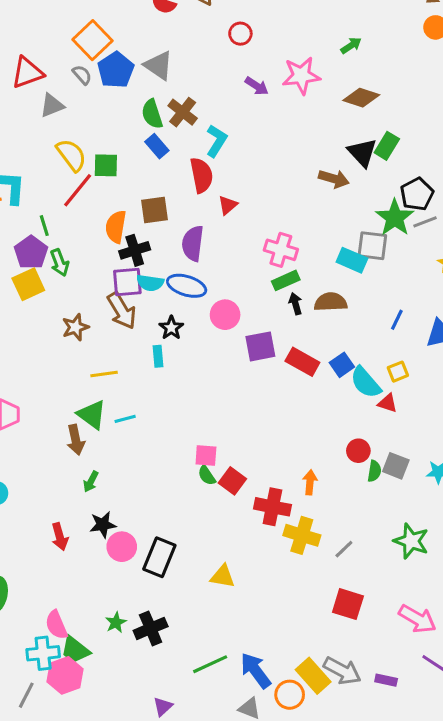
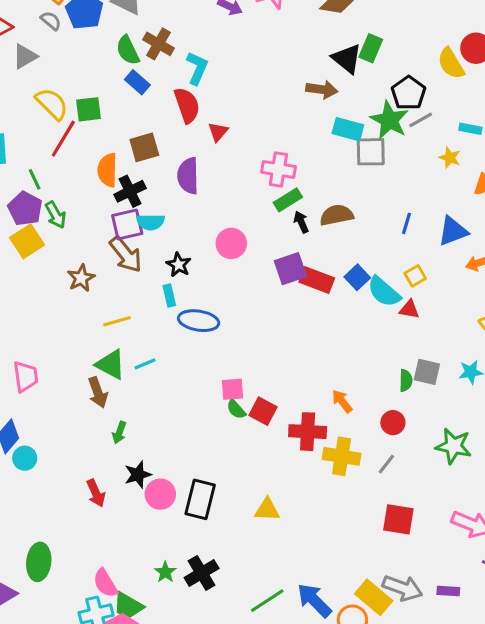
cyan rectangle: (352, 260) -> (348, 129), moved
blue ellipse: (187, 286) -> (199, 321), moved
purple square: (260, 346) -> (290, 269), moved
red circle: (358, 451) -> (393, 423), moved
orange arrow: (310, 482) -> (342, 401), turned -35

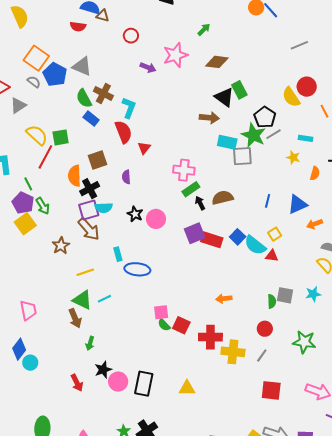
green rectangle: (371, 48) -> (239, 90), turned -48
purple semicircle: (188, 176) -> (126, 177), size x0.6
black star: (179, 265) -> (135, 214), moved
orange arrow: (342, 401) -> (224, 299), moved, turned -56

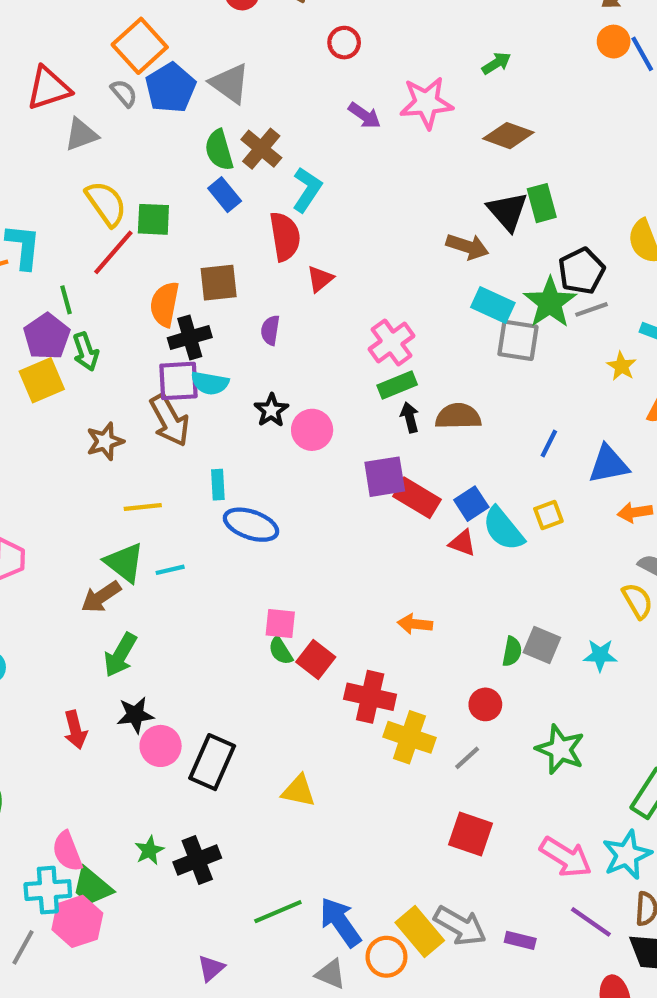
pink cross: (184, 170) -> (392, 342), turned 35
red triangle: (272, 256) -> (462, 543), moved
brown arrow: (75, 318) -> (101, 597), turned 66
green arrow: (90, 343) -> (120, 655), size x1.5

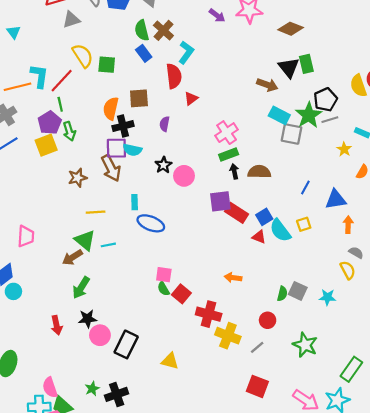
red line: (113, 252) -> (62, 81), moved
orange arrow: (635, 512) -> (348, 225), turned 98

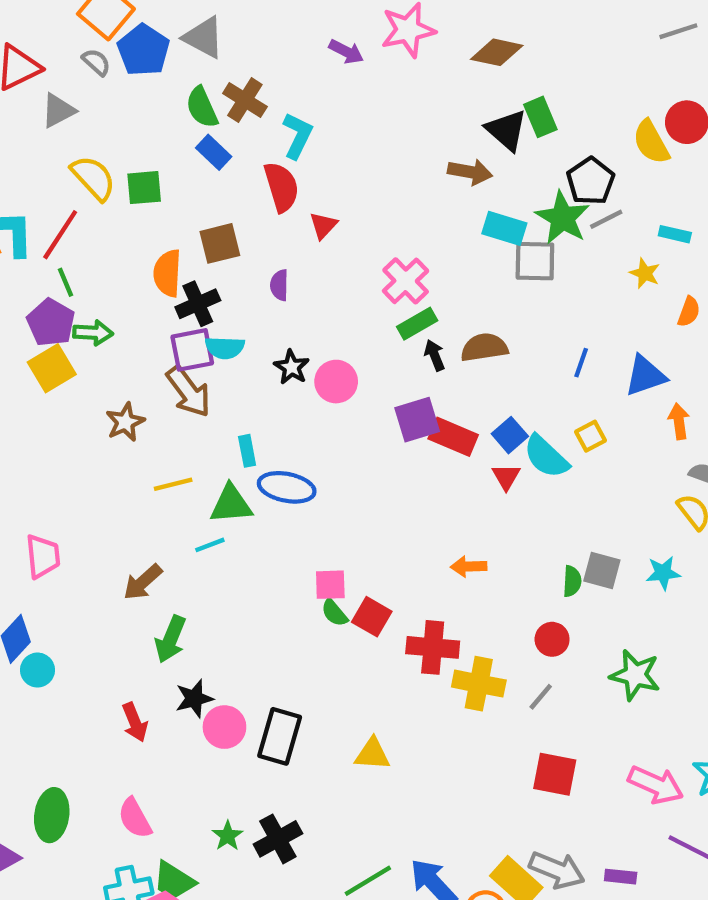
green arrow: (69, 131) -> (93, 333), turned -60
red triangle: (259, 237) -> (506, 477), turned 48
green triangle: (85, 240) -> (231, 504), moved, turned -35
pink semicircle: (50, 387) -> (135, 818), moved

